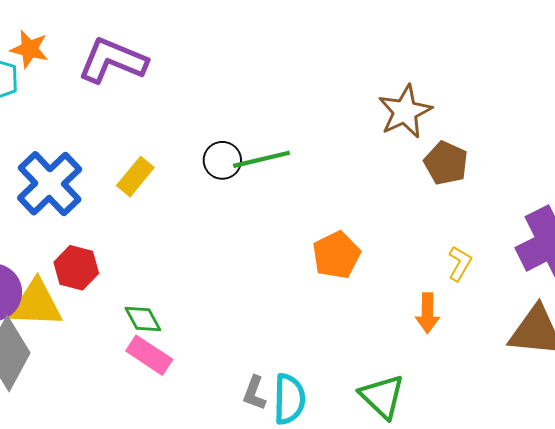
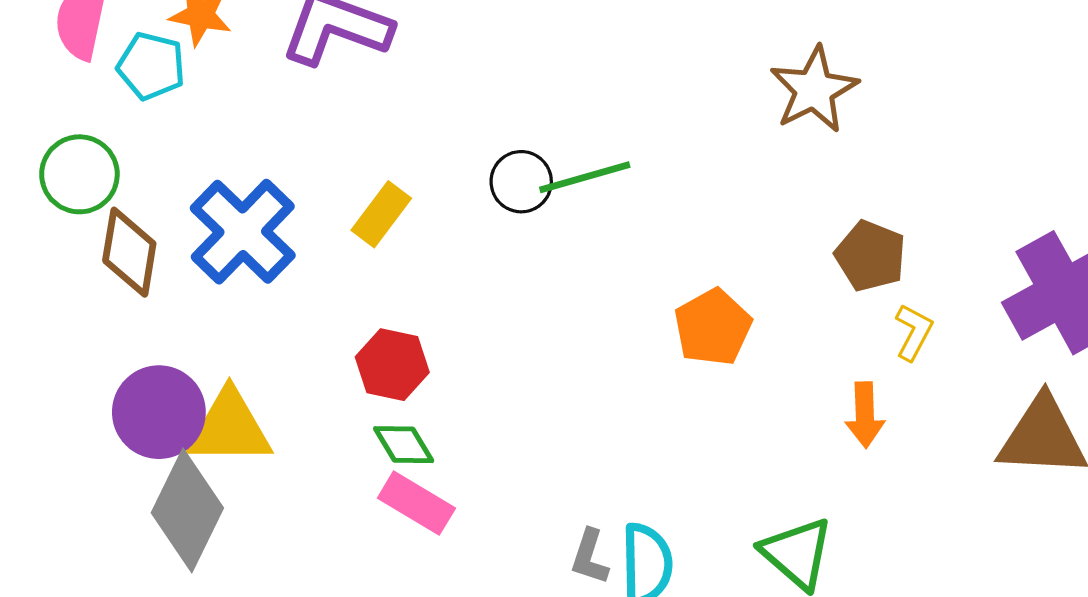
brown pentagon: (446, 163) -> (870, 256), moved
red hexagon: (76, 268) -> (392, 365), moved

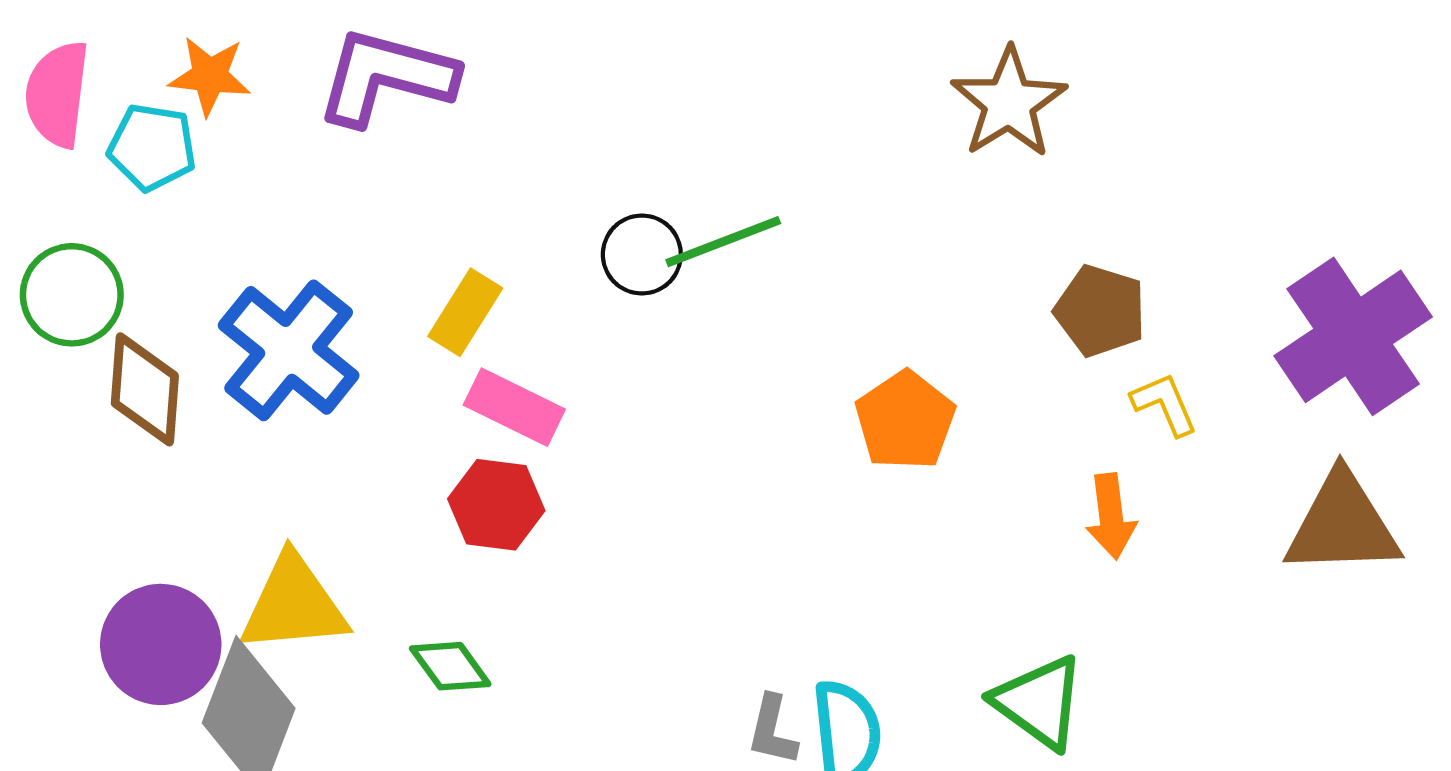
yellow L-shape: (914, 332) -> (1164, 404), turned -46
purple circle: (159, 412) -> (161, 644), moved
green diamond: (404, 445) -> (450, 666), moved
pink rectangle: (416, 503) -> (514, 407), moved

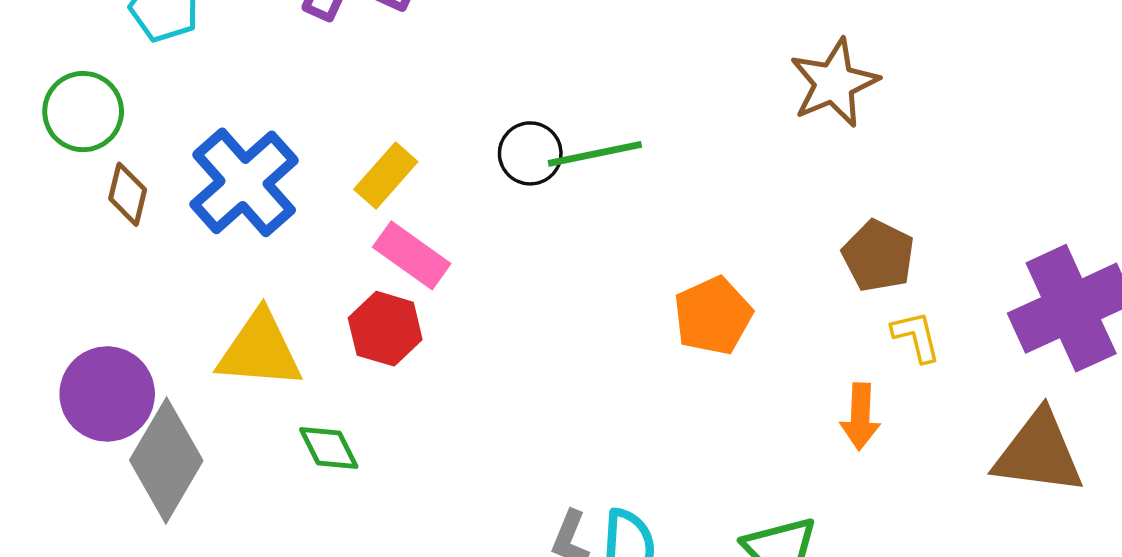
brown diamond: (145, 389) -> (128, 194), size x0.7
yellow triangle: (294, 604) -> (260, 350), moved

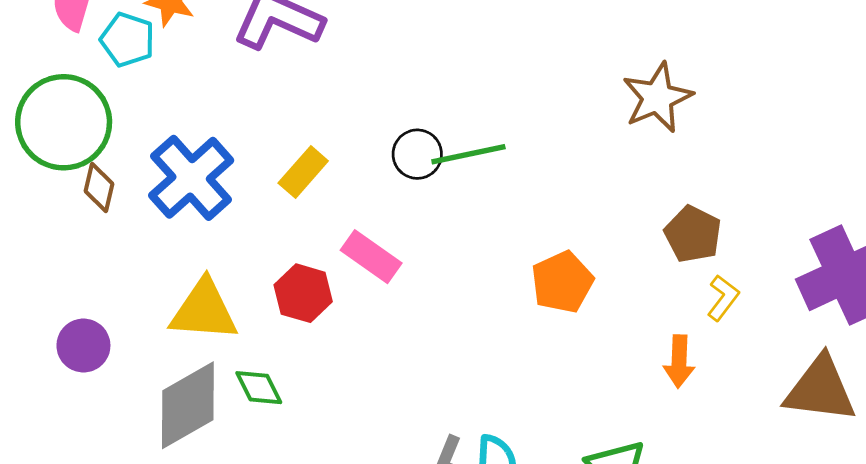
green circle: (83, 112) -> (64, 122), size x1.5
pink rectangle: (412, 255) -> (371, 257), moved
yellow L-shape: (916, 336) -> (723, 298), turned 51
purple circle: (107, 394) -> (83, 346), size x0.7
gray diamond: (166, 460) -> (188, 405), moved, turned 30

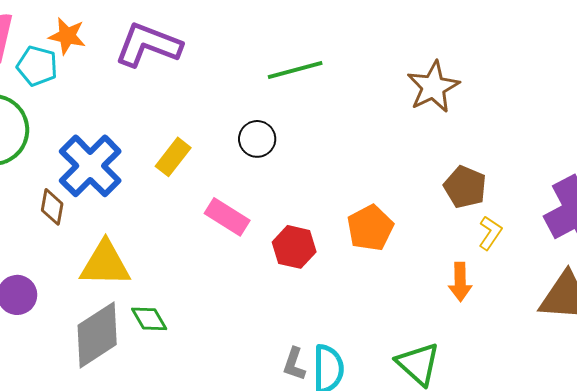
green line: (468, 154) -> (295, 70), moved
brown diamond: (99, 188) -> (52, 207), moved
red hexagon: (303, 293) -> (294, 247), moved

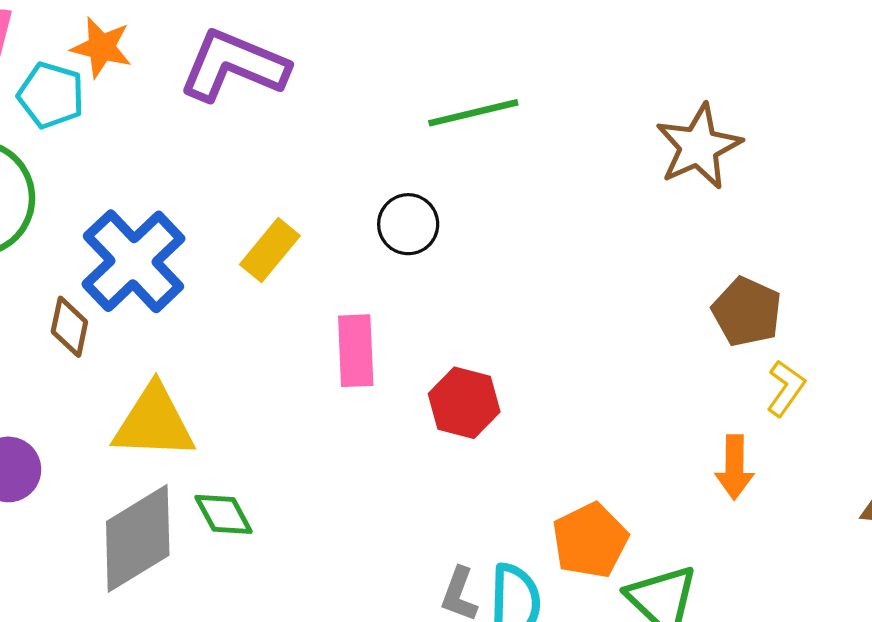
pink rectangle: (227, 217) -> (356, 351), turned 54
orange pentagon: (370, 228) -> (590, 540), moved

